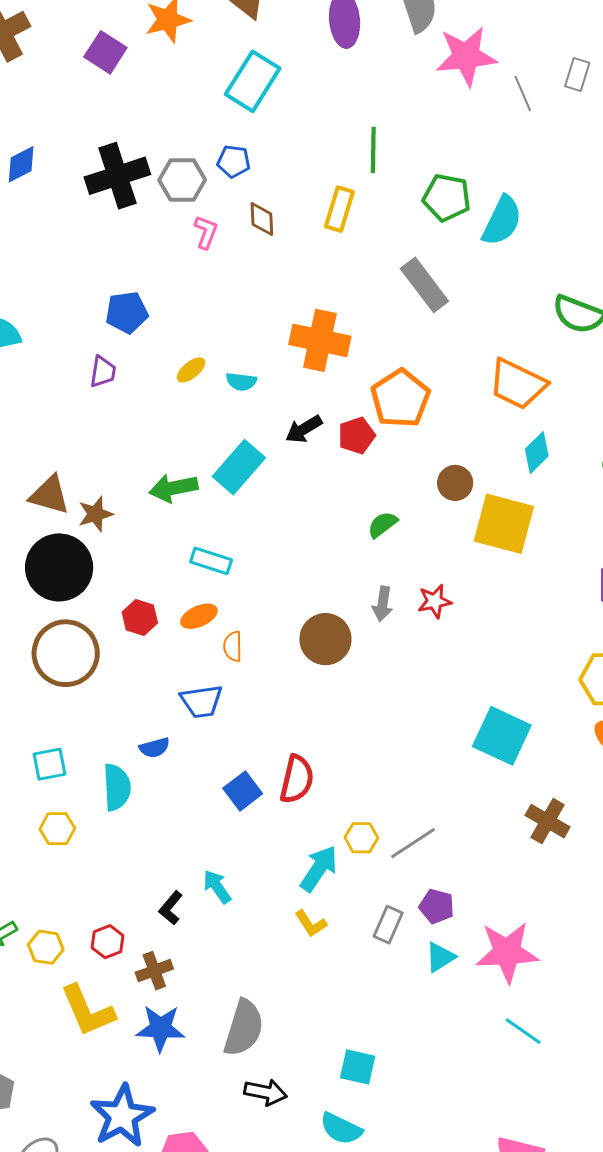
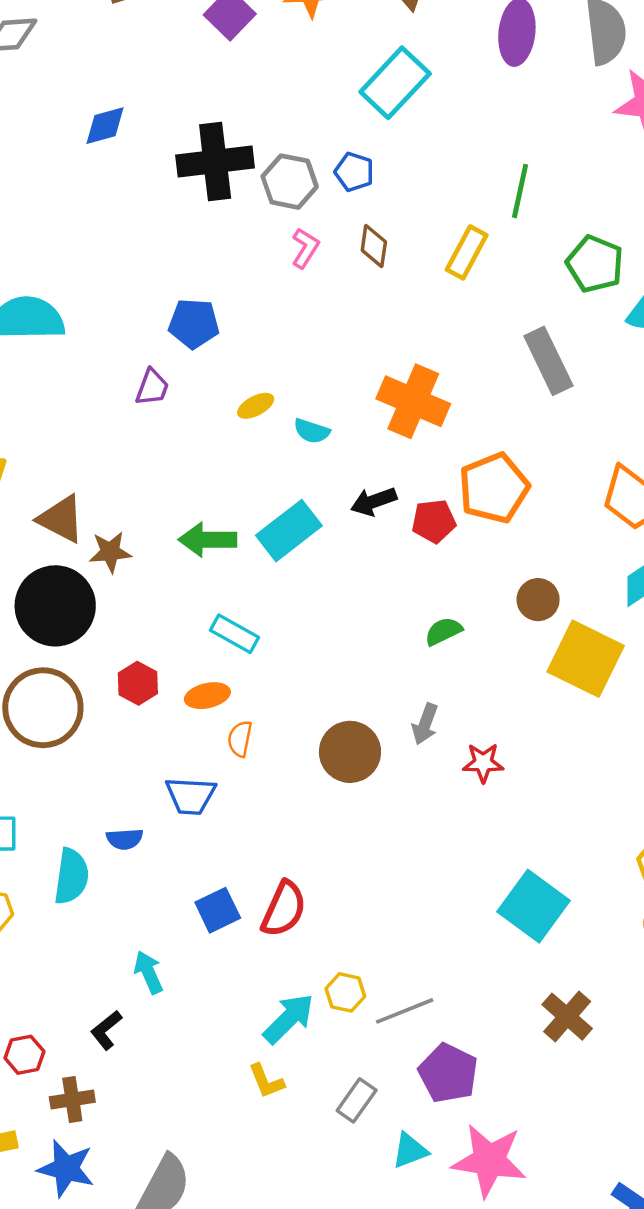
red star: (435, 601) -> (483, 763), moved
cyan arrow: (217, 887) -> (149, 972), moved
purple pentagon: (437, 906) -> (448, 1073), moved, size x1.4

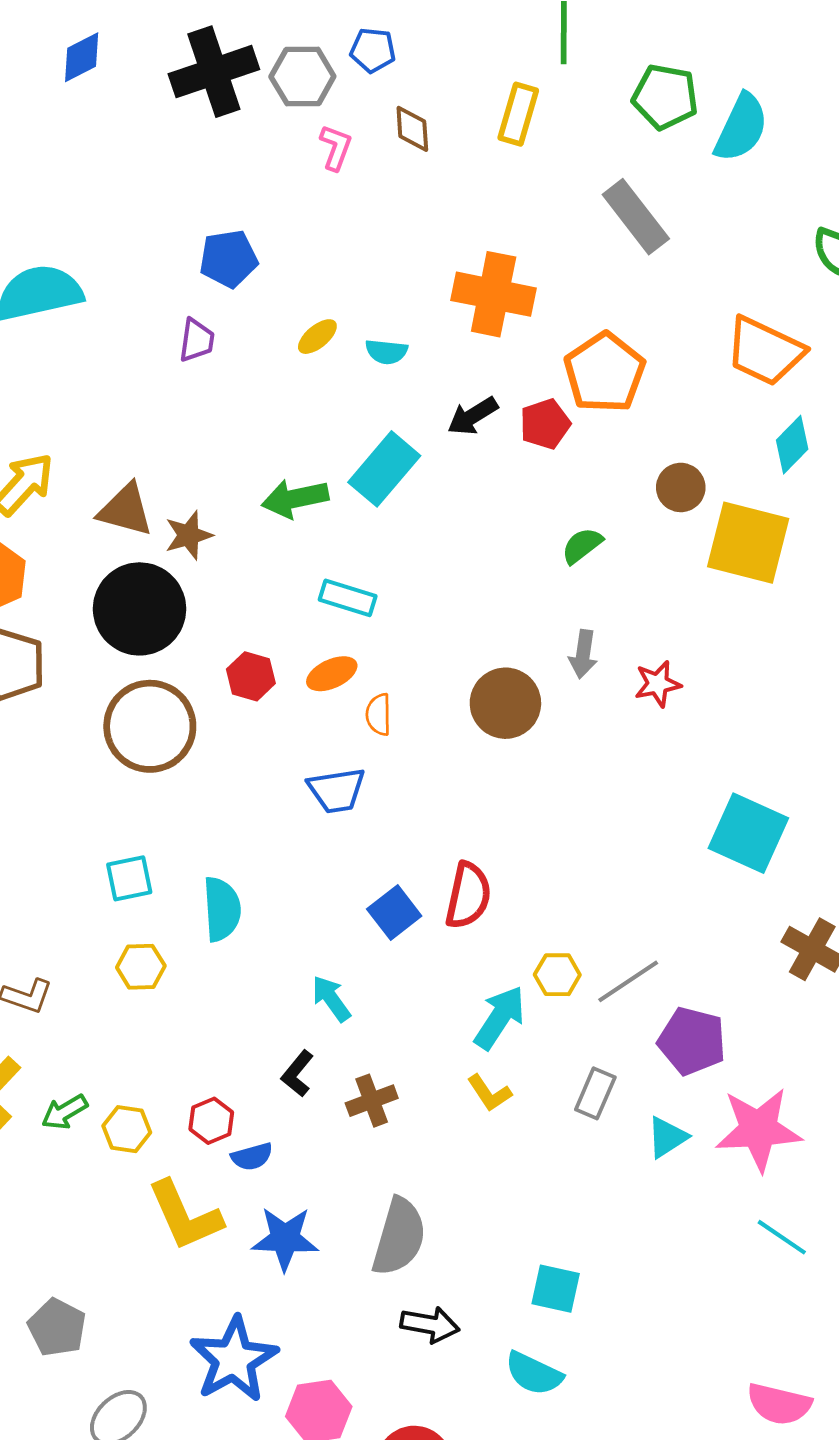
blue semicircle: (125, 839) -> (252, 1157), moved
brown cross: (72, 1100) -> (372, 1101), moved

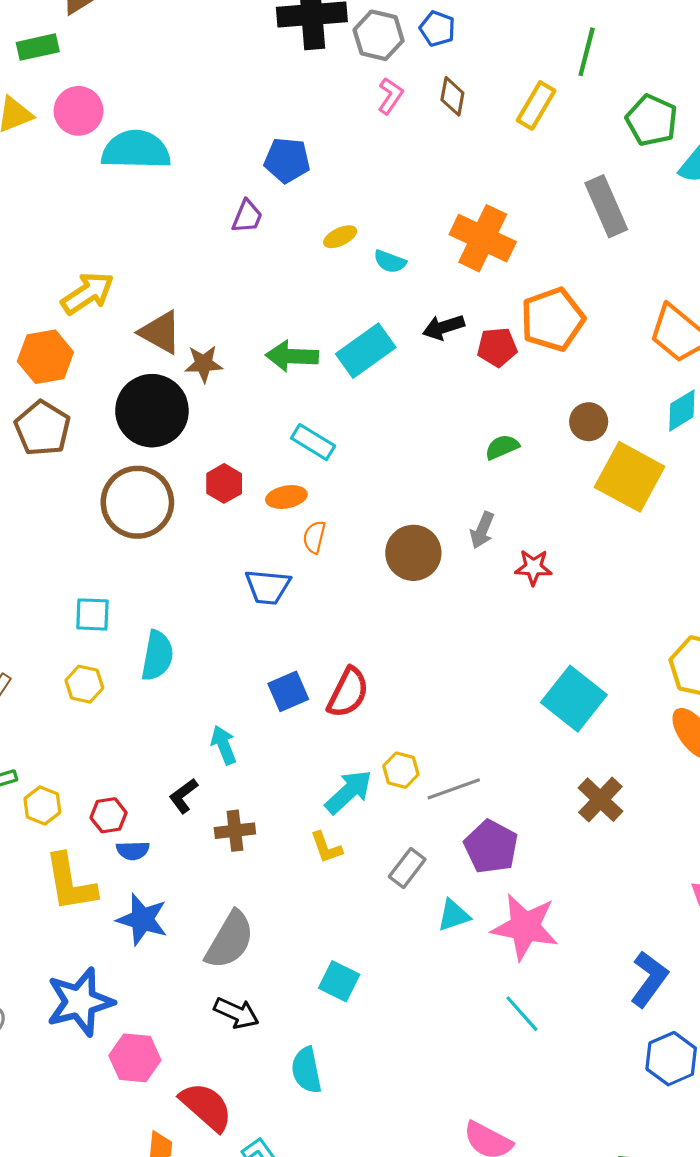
cyan square: (556, 1289) -> (339, 981), moved
cyan semicircle: (534, 1373) -> (306, 1070), turned 39

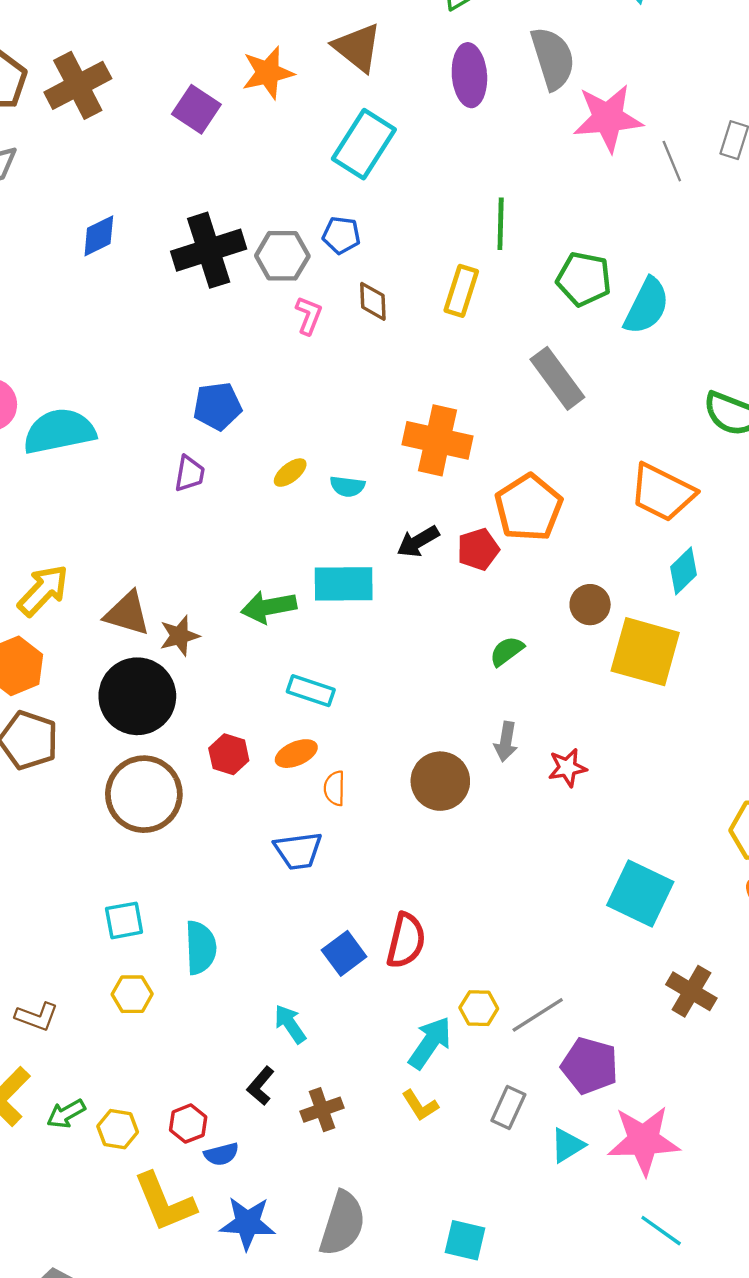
cyan rectangle: (366, 351) -> (344, 584), turned 48

